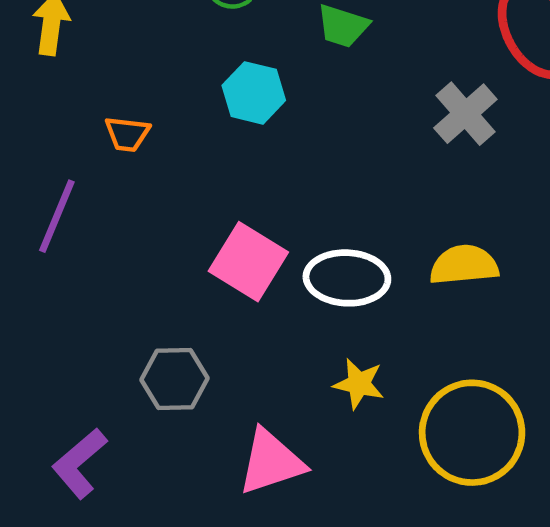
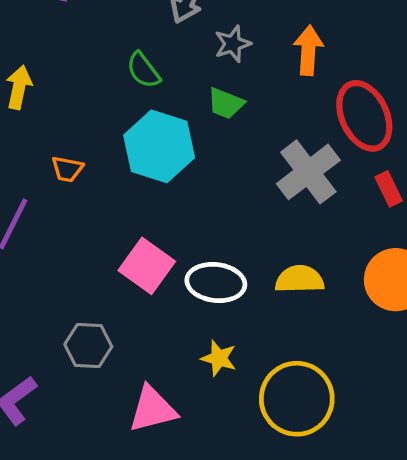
cyan hexagon: (254, 93) -> (159, 146), size x1.6
gray cross: (465, 114) -> (308, 172), size x1.4

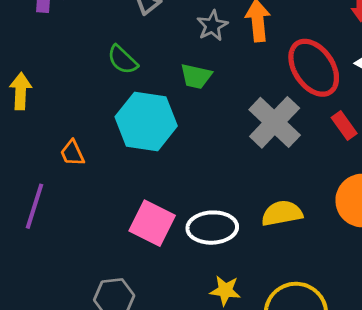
gray star: (233, 44) -> (212, 26), moved
orange trapezoid: (67, 169) -> (72, 153), turned 64

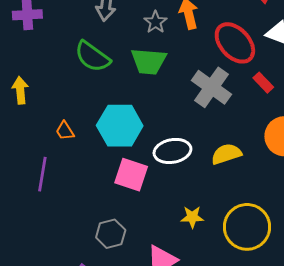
green semicircle: (122, 60) -> (92, 57), size x1.5
green trapezoid: (196, 76) -> (149, 61), size x1.5
cyan hexagon: (146, 121) -> (120, 126), moved
white ellipse: (212, 228) -> (172, 151), moved

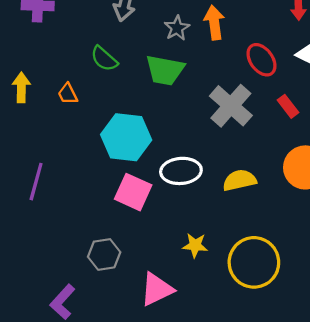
red ellipse: (235, 43) -> (261, 60), size x0.7
green semicircle: (92, 57) -> (104, 59), size x0.7
orange trapezoid: (65, 131) -> (68, 94), moved

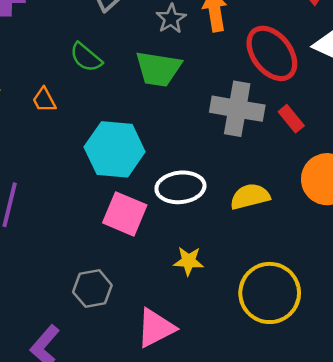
red ellipse: (261, 60) -> (272, 53), size x1.4
gray cross: (231, 106) -> (237, 109), turned -30
red rectangle: (288, 106) -> (291, 119), moved
yellow star: (195, 245) -> (188, 261), moved

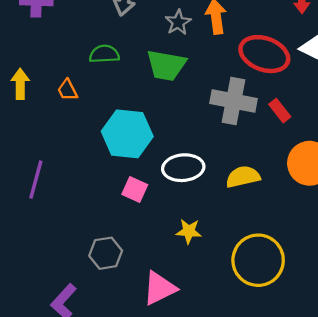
red ellipse: (272, 53) -> (264, 54), turned -33
green semicircle: (86, 57) -> (104, 54), turned 136
pink square: (125, 214) -> (135, 190), size x0.7

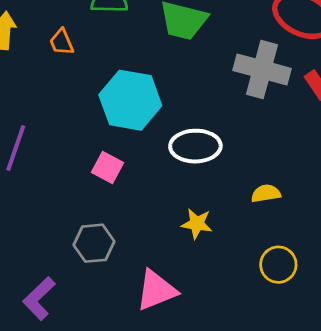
yellow semicircle: (243, 177) -> (266, 193), moved, size x0.7
pink square: (135, 190) -> (108, 167), moved
yellow circle: (258, 260) -> (278, 265), size x0.6

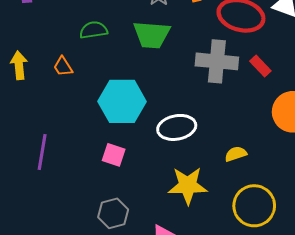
yellow star: (197, 224) -> (188, 186), size x1.6
yellow circle: (278, 265) -> (254, 206), size x1.5

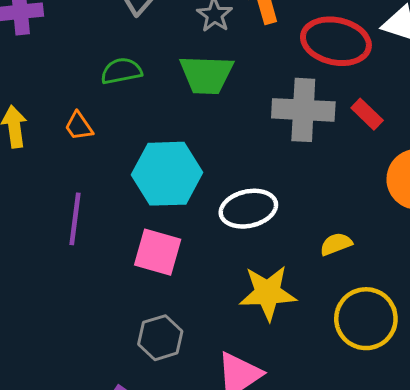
purple line: (42, 152) -> (75, 219), moved
pink square: (114, 155) -> (158, 252), size x1.4

